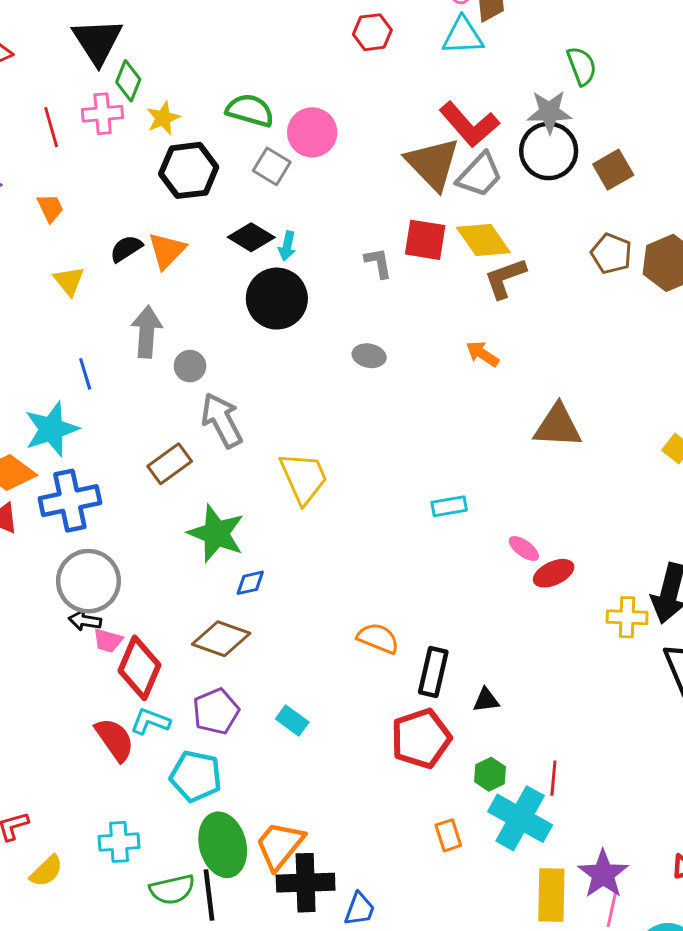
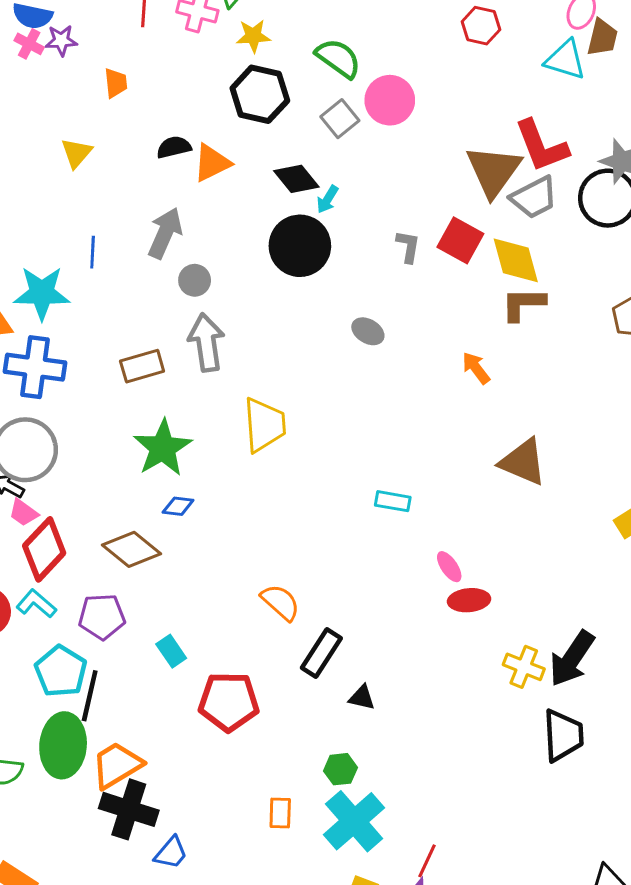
yellow triangle: (69, 281) -> (77, 153), moved
red pentagon: (421, 738) -> (229, 702), moved
red line: (553, 778) -> (427, 861), moved
black line: (209, 895) -> (90, 696), moved

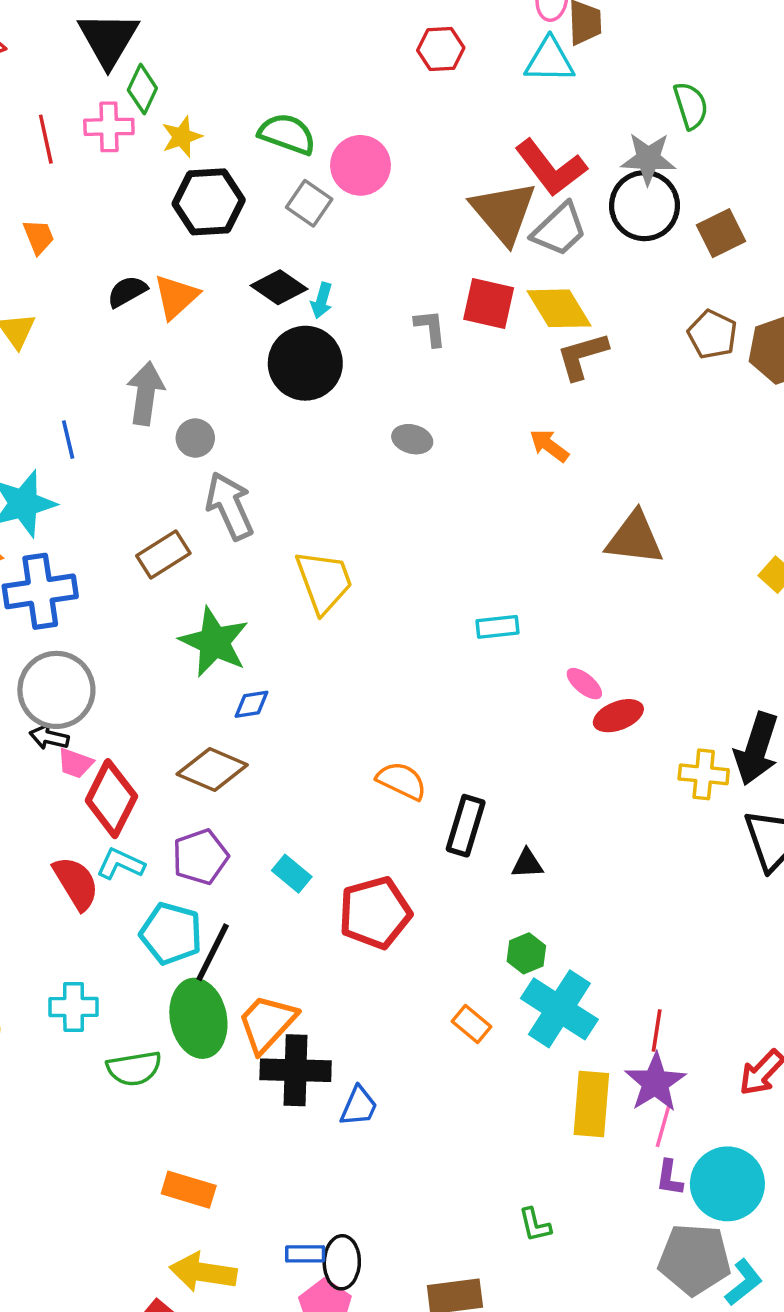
black line: (90, 696) -> (213, 952), turned 30
orange rectangle: (280, 813) -> (471, 1024), turned -36

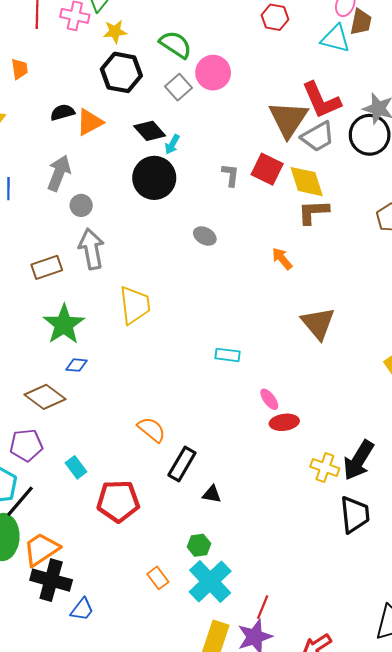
brown triangle: (635, 538) -> (318, 323), turned 30

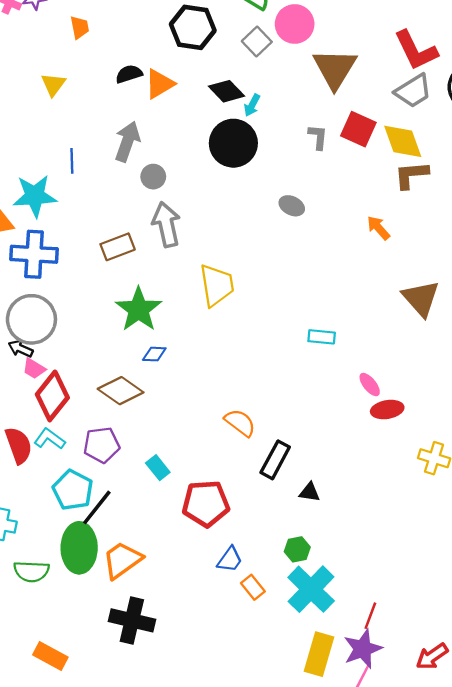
brown triangle: (288, 119) -> (335, 69), moved
black cross: (51, 580) -> (132, 620), moved
blue trapezoid: (82, 609) -> (230, 559), moved

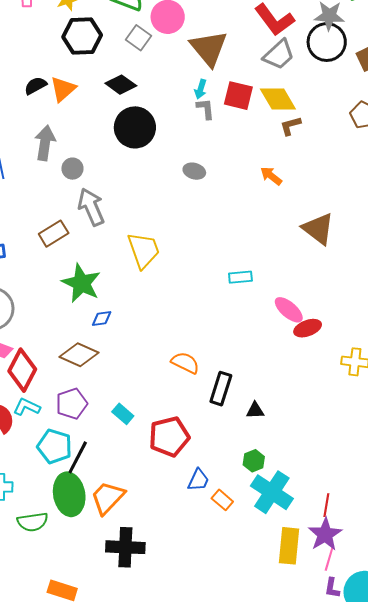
cyan arrow: (252, 105) -> (201, 89), moved
brown L-shape: (411, 175) -> (290, 126), size x0.7
pink ellipse: (370, 385) -> (289, 310), size x1.4

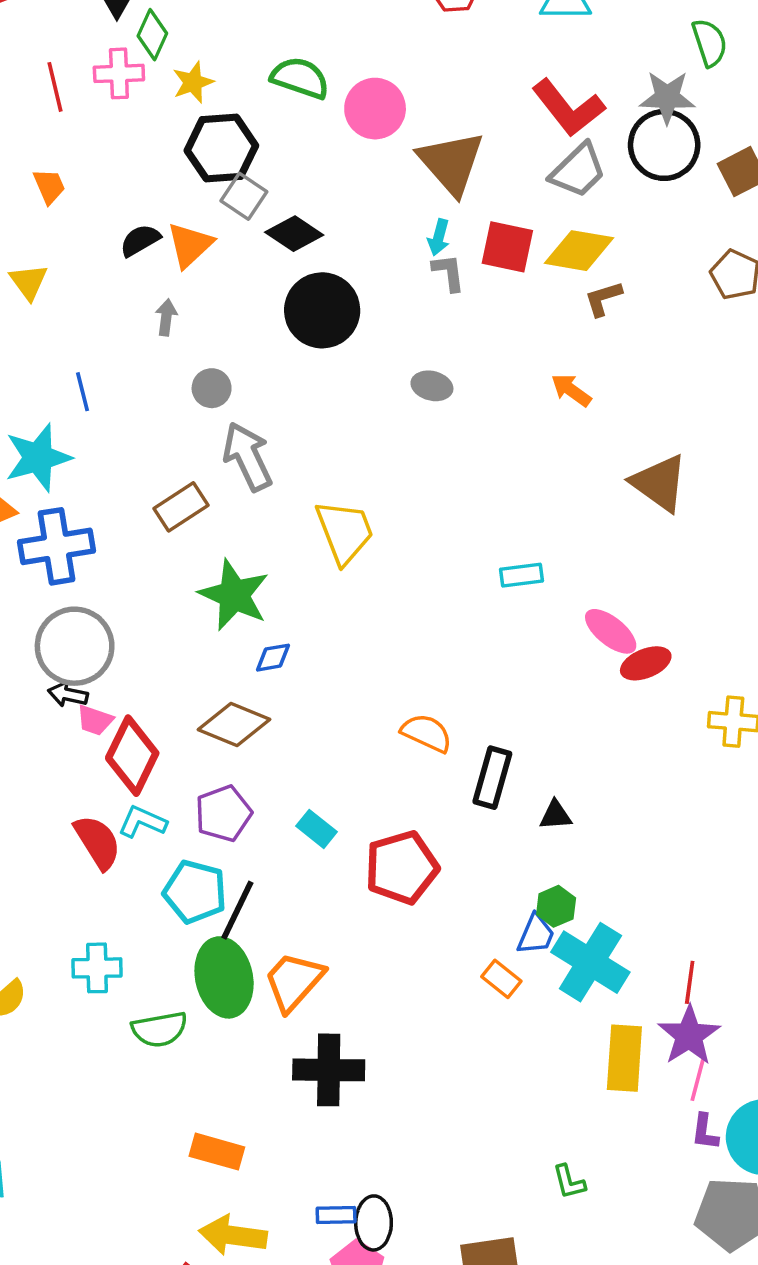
gray square: (138, 38) -> (244, 196), moved
yellow diamond: (278, 99) -> (579, 251), turned -48
gray arrow: (45, 143) -> (166, 317), moved, size x0.6
blue trapezoid: (198, 480) -> (536, 934), moved

